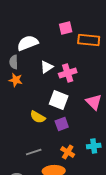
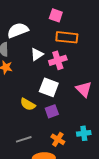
pink square: (66, 28) -> (56, 15), turned 32
orange rectangle: (89, 40) -> (67, 37), moved

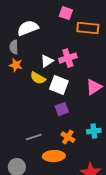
orange rectangle: (67, 37) -> (88, 28), moved
white triangle: (37, 54) -> (47, 61), moved
pink triangle: (84, 89) -> (94, 87), turned 42
yellow semicircle: (28, 104) -> (38, 78), moved

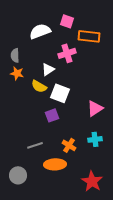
white semicircle: (28, 28) -> (40, 31), moved
pink cross: (68, 58) -> (67, 53), moved
pink triangle: (94, 87) -> (95, 108), moved
purple square: (62, 109) -> (52, 115), moved

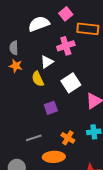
pink square: (67, 21) -> (66, 14), turned 32
yellow semicircle: (39, 86) -> (38, 79), turned 35
white square: (60, 93) -> (71, 83), moved, turned 36

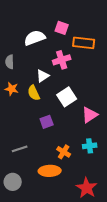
pink square: (66, 14) -> (62, 28), turned -32
orange star: (16, 66) -> (12, 89), moved
gray line: (34, 138) -> (20, 149), moved

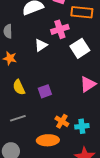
yellow semicircle: (34, 93) -> (19, 87), moved
white square: (67, 97) -> (80, 48), moved
cyan cross: (90, 146) -> (82, 126), moved

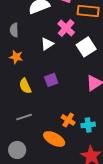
pink cross: (60, 29) -> (66, 28), turned -30
purple square: (45, 91) -> (51, 80), moved
orange ellipse: (48, 140) -> (54, 139), turned 30

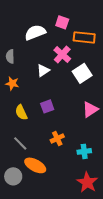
gray line: (24, 117) -> (20, 143), turned 63
orange cross: (68, 120) -> (57, 138), moved, turned 32
orange ellipse: (54, 139) -> (35, 165), moved

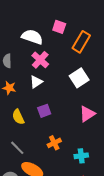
white semicircle: (35, 32) -> (32, 37), turned 40
orange rectangle: (84, 37) -> (81, 42), turned -65
pink cross: (62, 54) -> (40, 60), moved
white triangle: (43, 70) -> (36, 82), moved

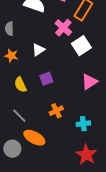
pink cross: (40, 60) -> (63, 28), moved

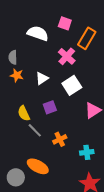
white square: (81, 46) -> (72, 85), moved
orange star: (11, 56) -> (17, 75), moved
gray line: (19, 116) -> (35, 130), moved

